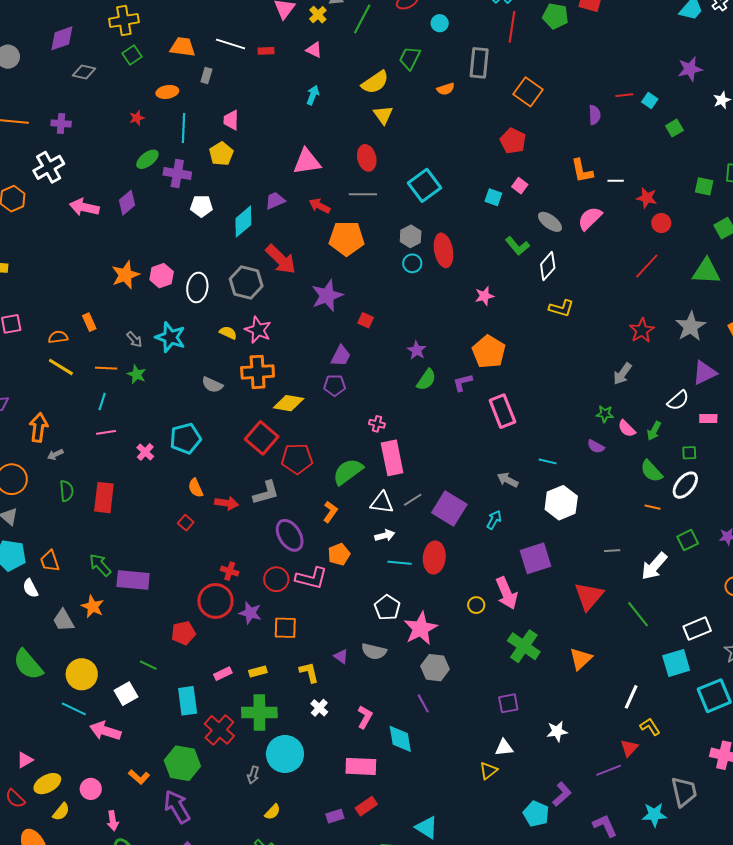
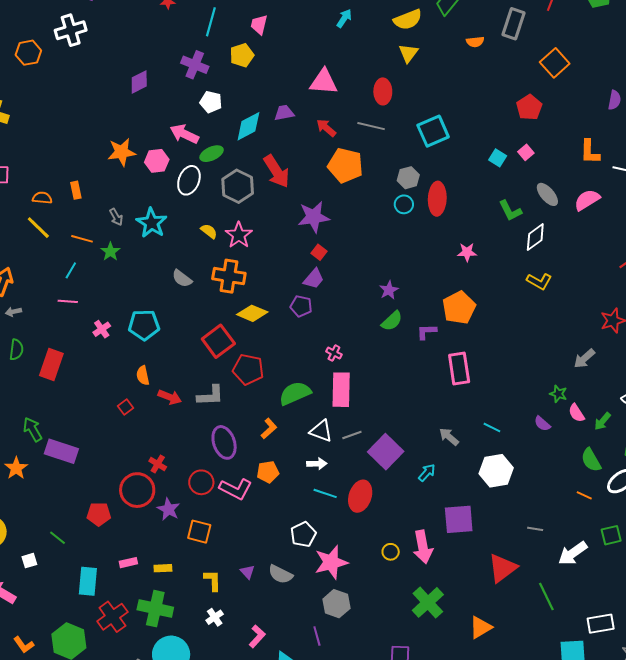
green ellipse: (147, 159) -> (212, 154), moved
pink arrow: (84, 207) -> (184, 134), moved
red square: (366, 320) -> (319, 252), moved
white square: (126, 694) -> (29, 561), size x0.7

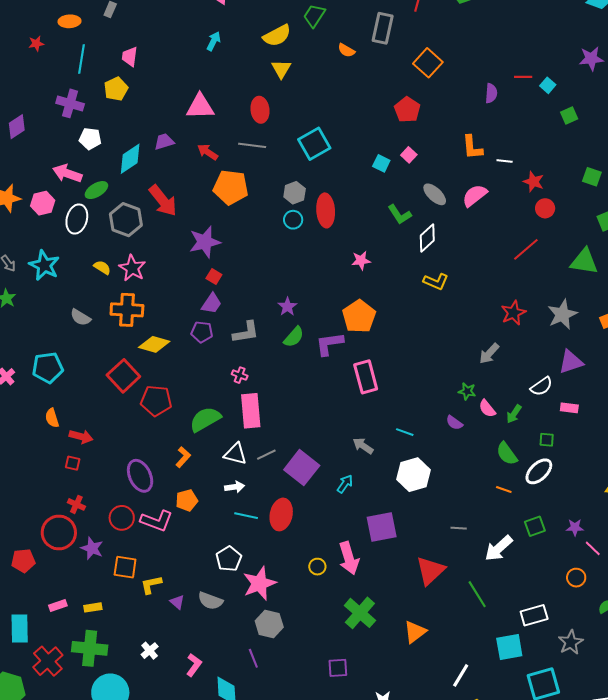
orange semicircle: (475, 42) -> (346, 50), turned 42
purple L-shape: (427, 332) -> (329, 344), size x1.4
gray L-shape: (210, 396) -> (246, 332), moved
red square: (125, 407) -> (73, 463), moved, turned -35
yellow L-shape: (213, 580) -> (151, 585), moved, turned -95

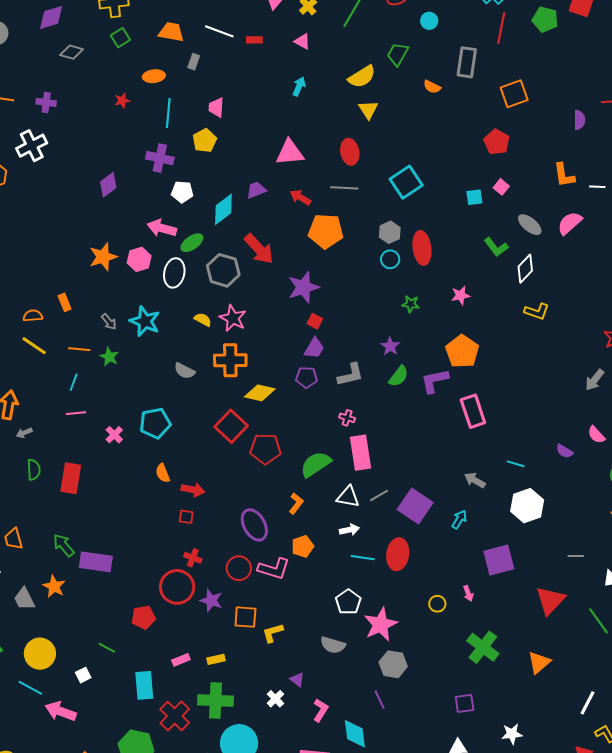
orange square: (428, 63) -> (514, 94), turned 32
cyan square: (381, 163) -> (474, 197), turned -30
green star: (467, 391) -> (411, 304), moved
pink arrow: (349, 558) -> (468, 593), size x0.5
purple triangle: (177, 602) -> (297, 679), moved

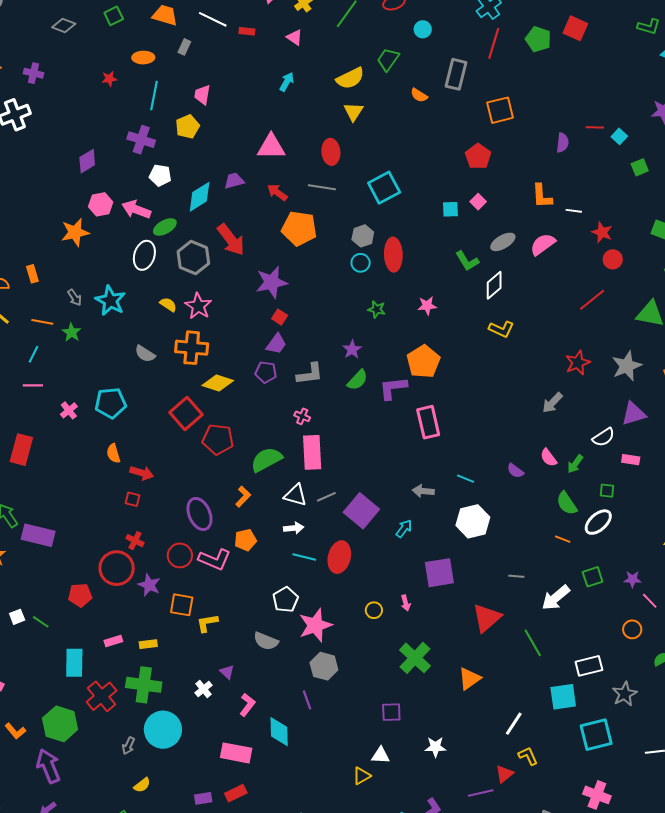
gray ellipse: (530, 225) -> (503, 242), turned -75
pink hexagon: (139, 259) -> (101, 204), moved
gray arrow: (475, 480) -> (423, 491), turned -30
white square: (83, 675) -> (17, 617), moved

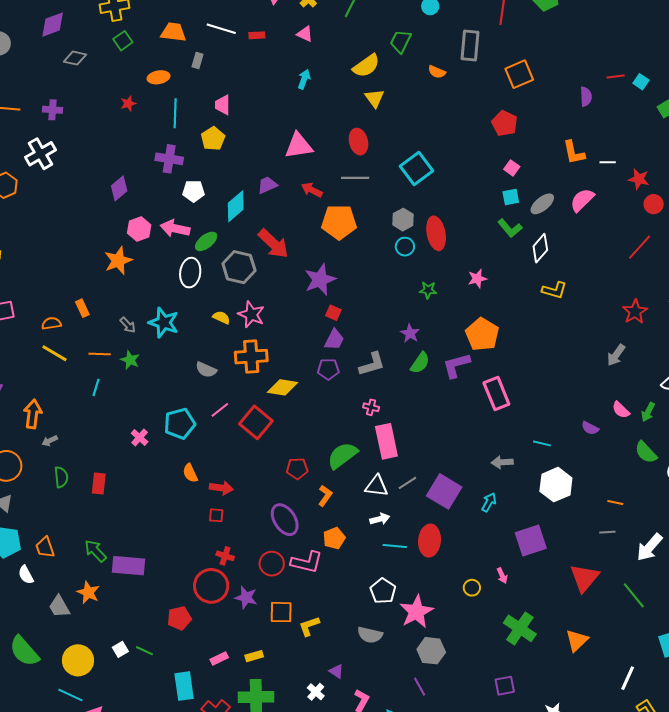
cyan square: (450, 209) -> (511, 197), moved
pink line: (33, 385) -> (220, 410), moved, turned -30
red pentagon: (218, 439) -> (297, 469), moved, size x0.7
red rectangle: (21, 450) -> (99, 483), size x0.7
orange line: (563, 539) -> (615, 502), moved

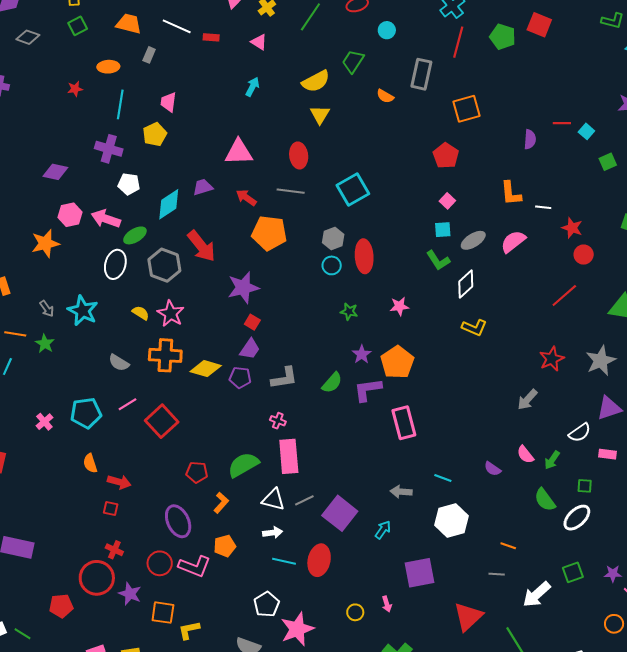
purple diamond: (119, 188) -> (55, 172), turned 45
purple star: (410, 333) -> (362, 354), moved
yellow diamond: (282, 387) -> (206, 369), moved

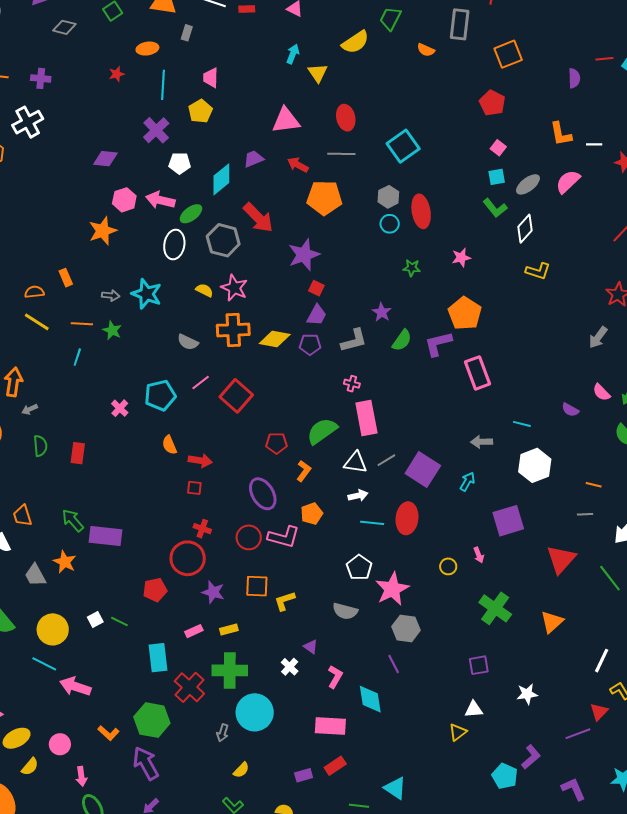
yellow triangle: (320, 115) -> (318, 73), moved
purple cross: (109, 149) -> (156, 130), turned 36
gray arrow: (47, 309) -> (111, 295), turned -42
purple star: (362, 354) -> (382, 312), moved
purple star: (130, 594) -> (213, 592), moved

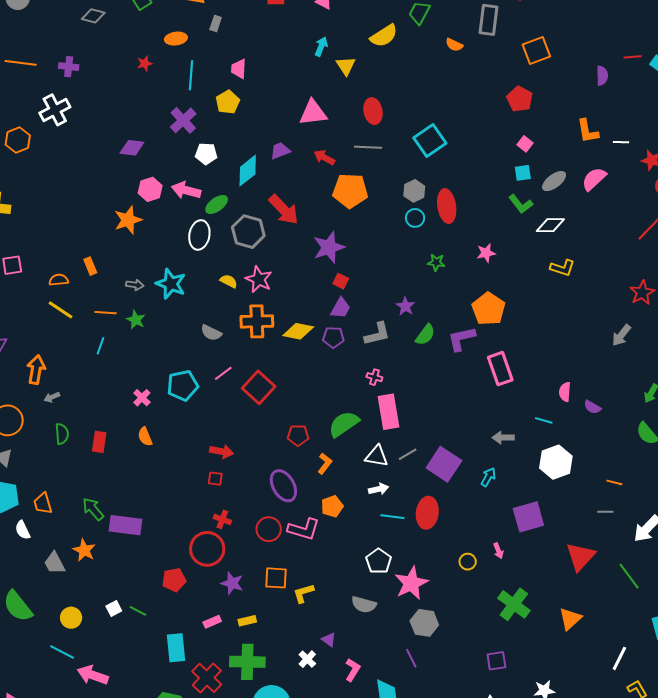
white diamond: (525, 229) -> (550, 225), turned 48
pink semicircle: (601, 392) -> (565, 392), moved, turned 48
orange semicircle: (169, 445) -> (145, 437), moved
yellow circle: (53, 629) -> (71, 618), size x0.7

